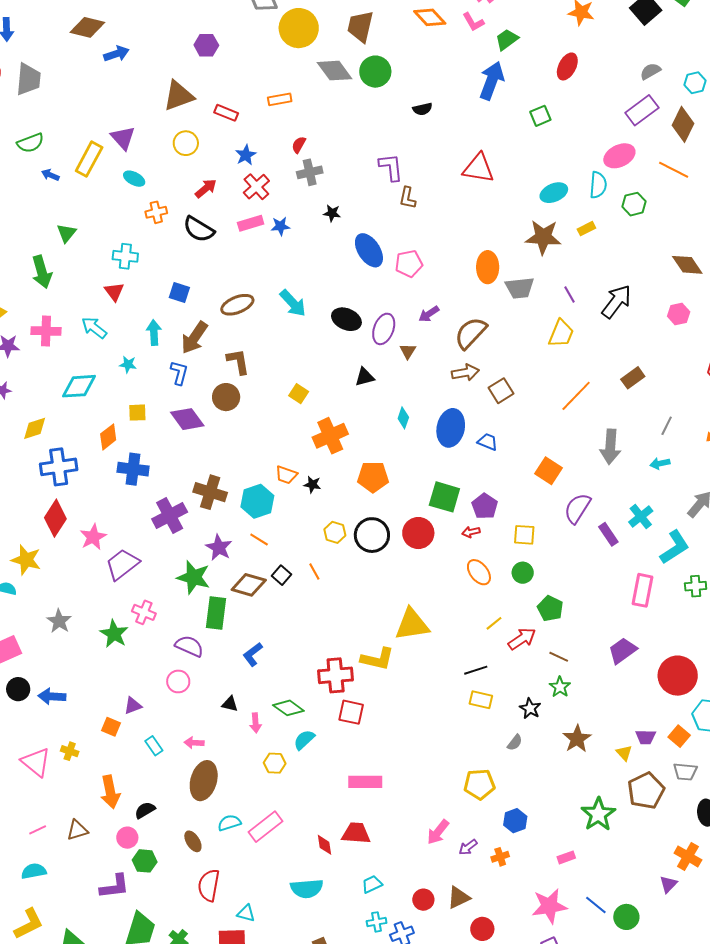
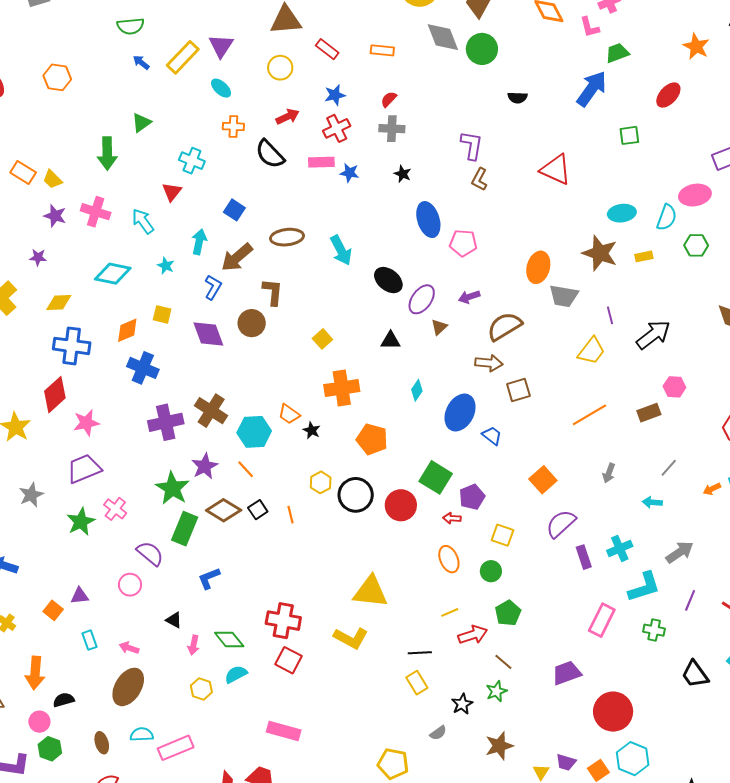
pink hexagon: (679, 314) -> (674, 387), moved
gray arrow: (610, 447) -> (609, 473), size x0.6
purple trapezoid: (122, 564) -> (84, 469), moved
yellow L-shape: (377, 659) -> (351, 638), moved
yellow rectangle: (481, 700) -> (417, 683), turned 30

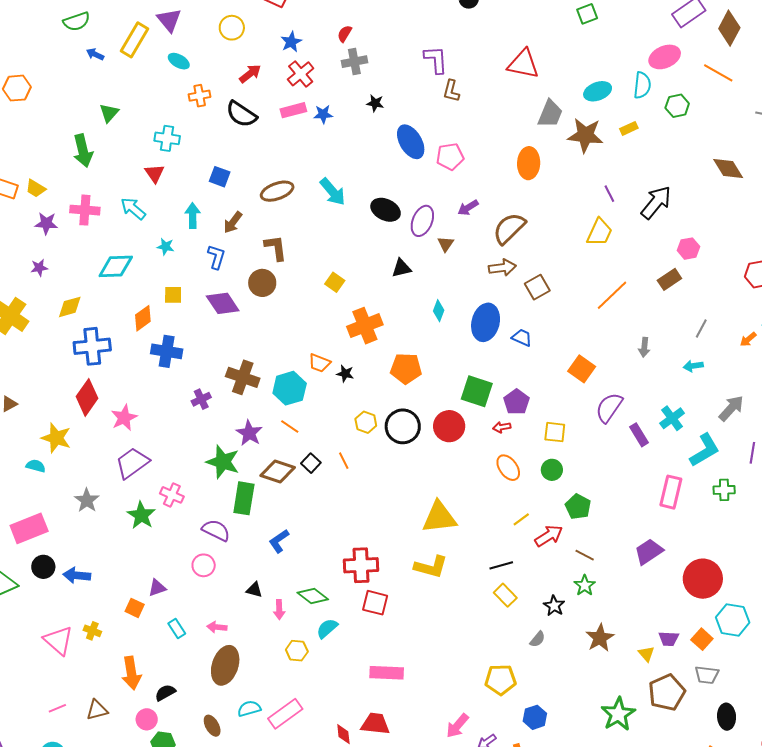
brown arrow: (237, 257) -> (233, 222), size x0.7
gray trapezoid: (564, 296) -> (550, 114), moved, turned -64
purple cross: (166, 422) -> (201, 399), size x0.6

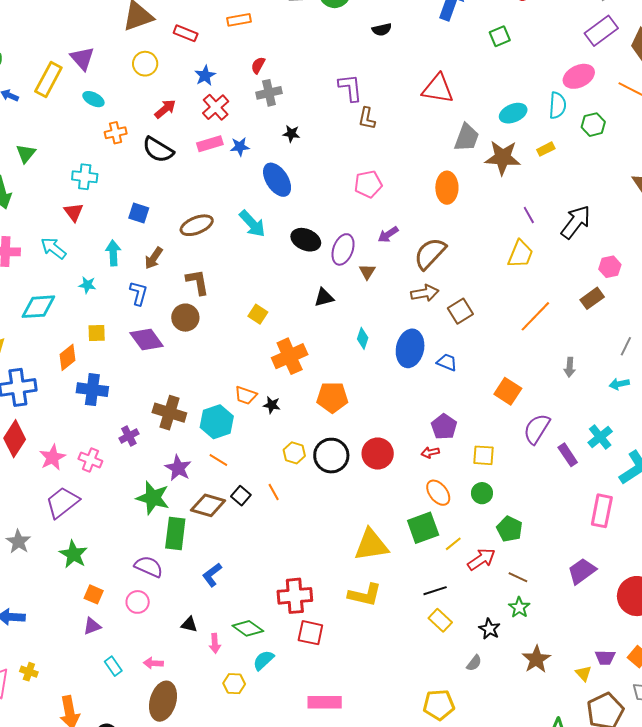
blue ellipse: (411, 142) -> (277, 180), moved
green square: (477, 391) -> (423, 528), moved, turned -36
pink cross: (172, 495) -> (90, 460), moved
orange square: (135, 608) -> (94, 594), moved

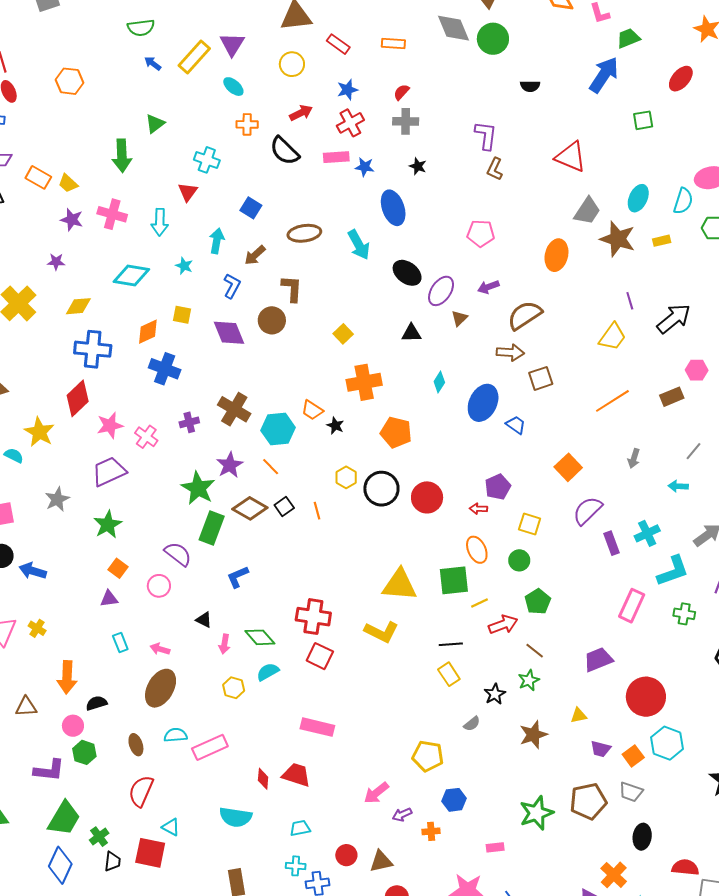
cyan ellipse: (513, 113) -> (638, 198), turned -56
cyan arrow: (53, 248) -> (160, 222), turned -140
yellow triangle: (583, 673) -> (579, 715), moved, turned 48

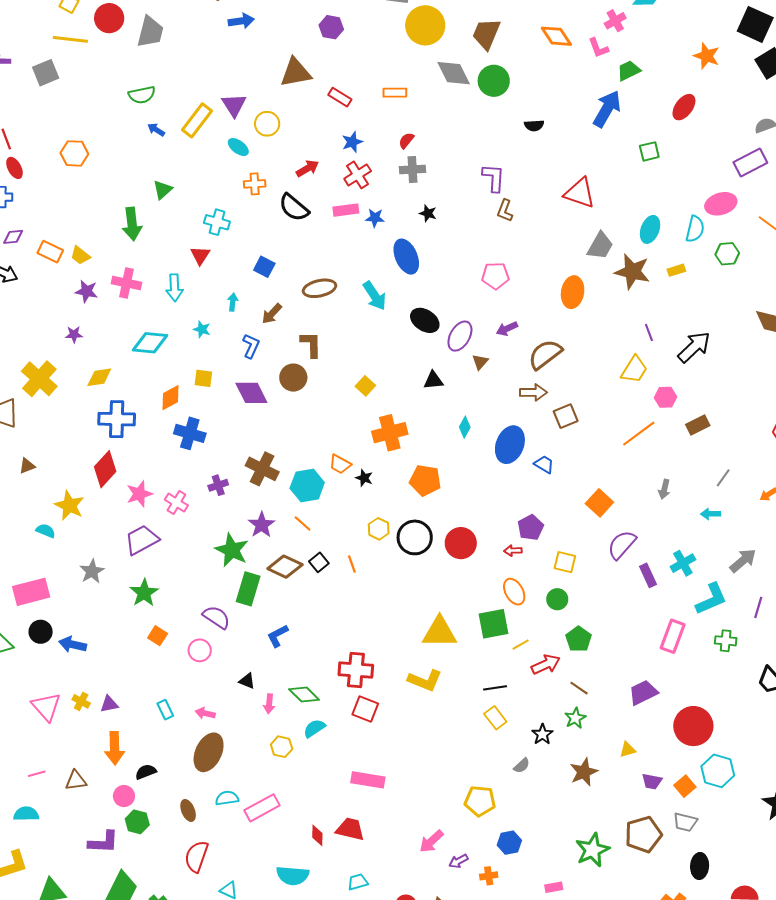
yellow circle: (292, 64) -> (267, 124), moved
cyan arrow: (217, 241) -> (233, 302), size x0.7
pink hexagon: (697, 370) -> (665, 397), moved
purple triangle: (109, 599) -> (109, 704), moved

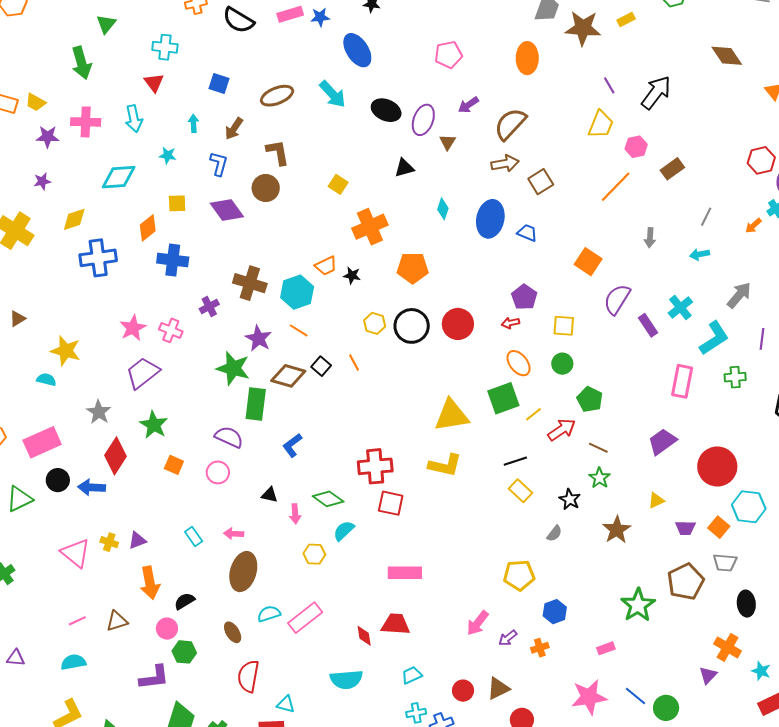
orange trapezoid: (340, 464) -> (326, 266), turned -45
red diamond: (105, 469) -> (115, 456), moved

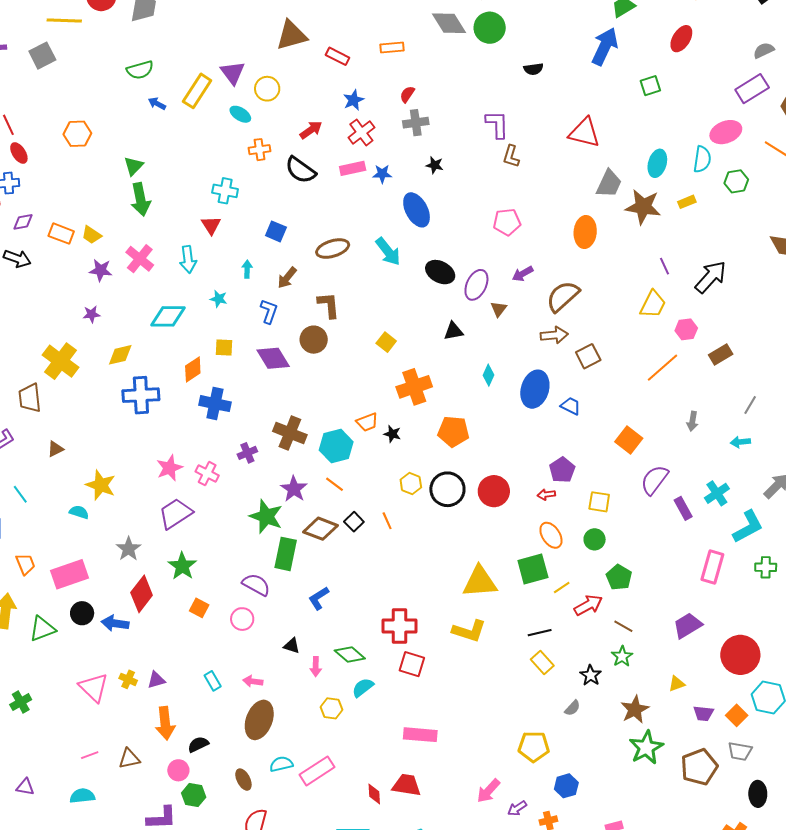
green triangle: (106, 24) -> (133, 166), moved
pink cross: (86, 122) -> (140, 259), turned 32
green star: (638, 605) -> (646, 748), moved

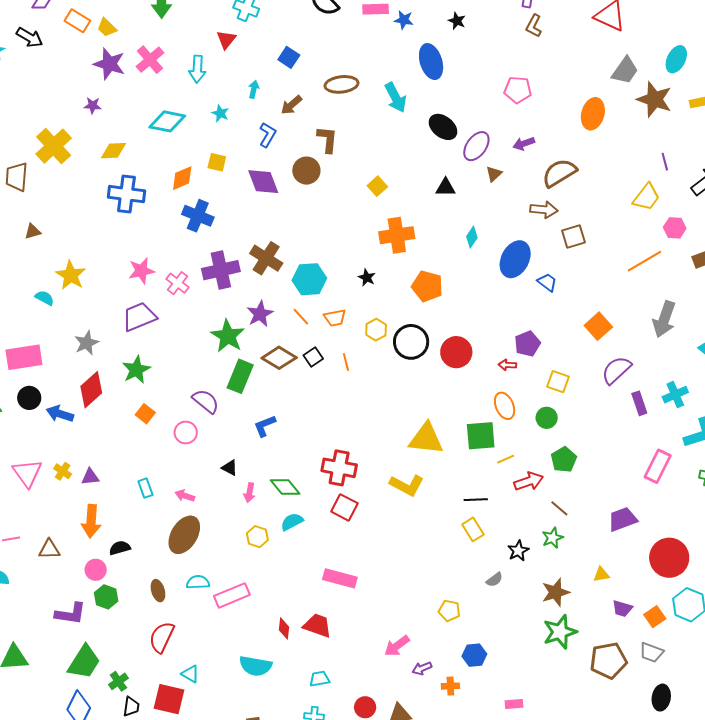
purple star: (101, 270) -> (109, 64), size x1.4
gray arrow: (692, 421) -> (664, 319), size x1.8
orange trapezoid: (367, 422) -> (335, 318), moved
purple cross: (247, 453) -> (221, 270), size x1.8
yellow pentagon: (534, 747) -> (449, 611), size x0.7

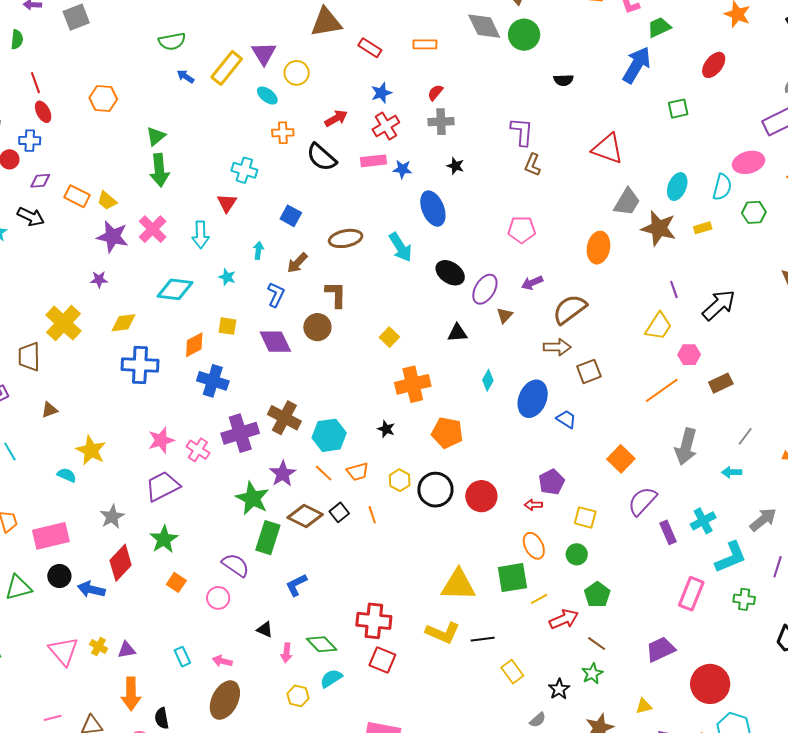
black line: (476, 500) -> (483, 639), moved
black semicircle: (120, 548) -> (162, 718), turned -80

